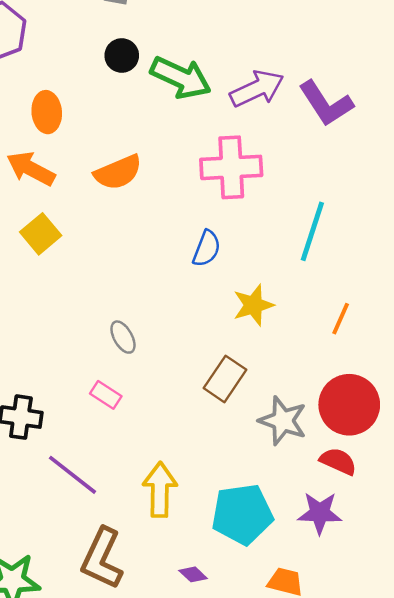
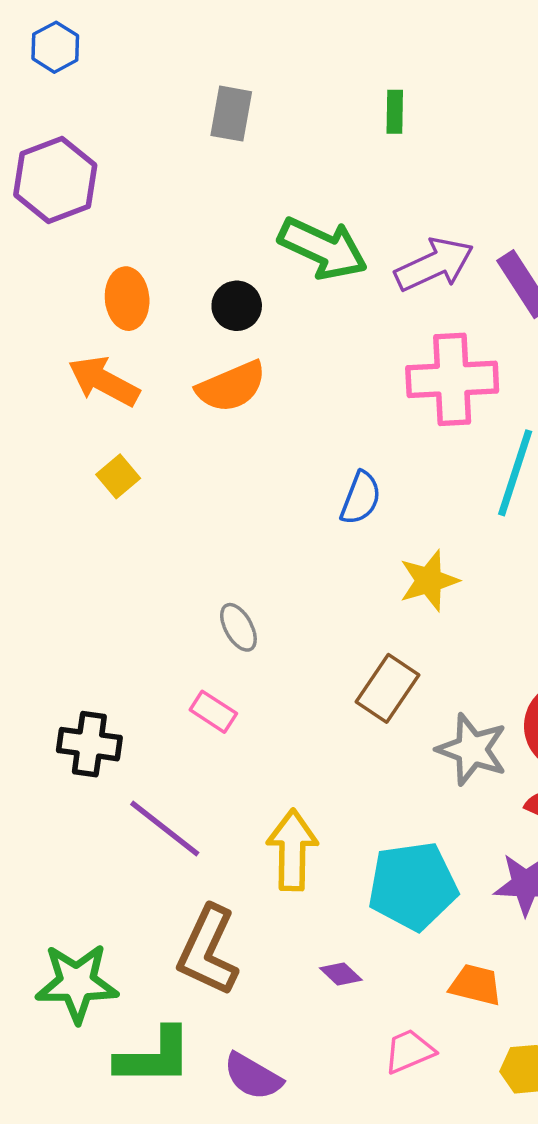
black circle: (122, 55) -> (237, 306), moved
pink cross: (231, 167) -> (452, 379), moved
yellow square: (41, 234) -> (118, 476), size x0.7

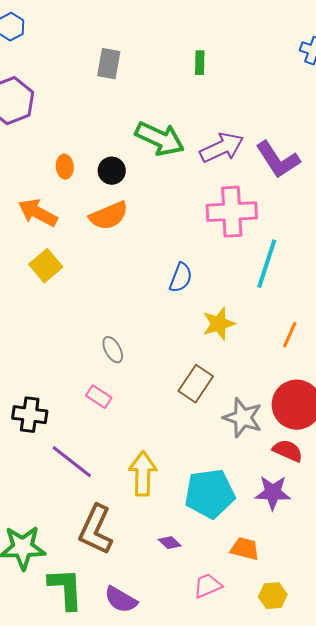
orange ellipse: (127, 299) -> (65, 167), moved, size x0.7
yellow square: (118, 476) -> (46, 266), size x1.4
green L-shape: (154, 1057) -> (66, 589), turned -93

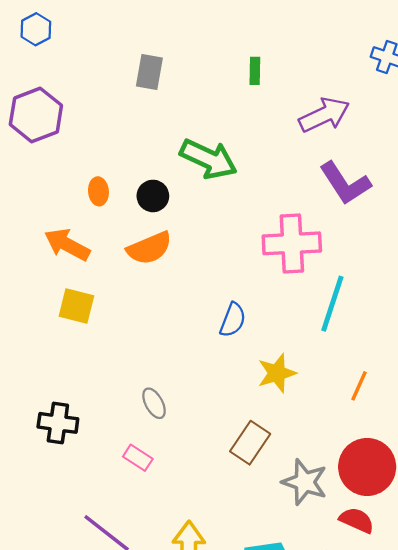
purple arrow: (222, 148) -> (324, 115), moved
yellow square: (46, 266) -> (76, 306), turned -36
black cross: (30, 415) -> (58, 423), moved

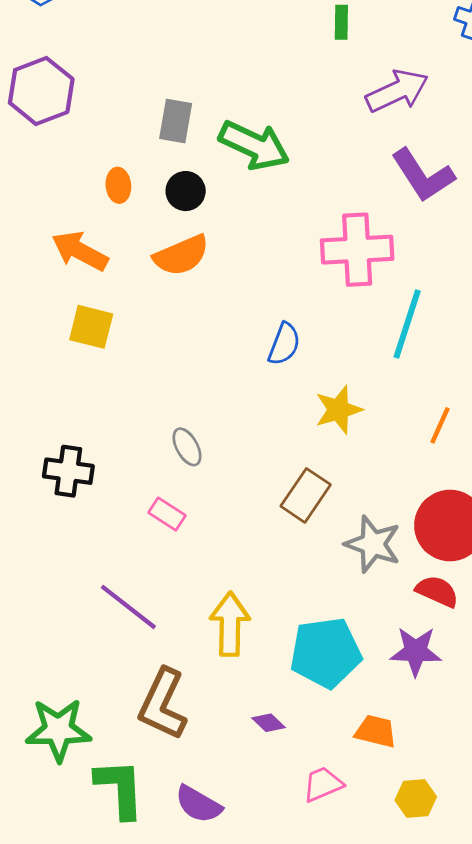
green rectangle: (255, 71) -> (341, 22), moved
gray rectangle: (149, 72) -> (176, 121), moved

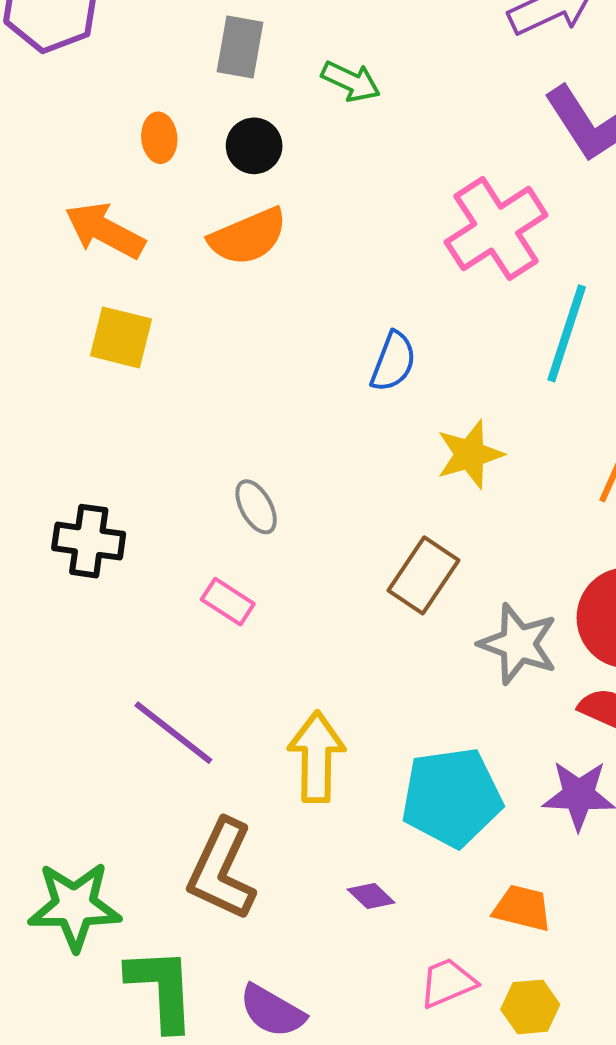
green arrow: (254, 145) -> (351, 81), size x0.6
pink cross: (357, 250) -> (496, 229), turned -30
yellow hexagon: (416, 799) -> (530, 1007), moved

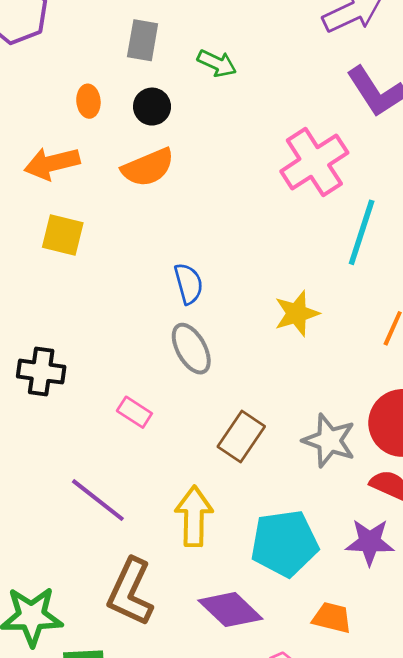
orange arrow: (105, 231) -> (52, 163), turned -42
blue semicircle: (393, 362) -> (189, 284), moved, turned -36
gray ellipse: (256, 507) -> (191, 349), moved, size x1.4
brown rectangle: (423, 575) -> (241, 437), moved
purple diamond: (371, 896) -> (230, 610), size x2.0

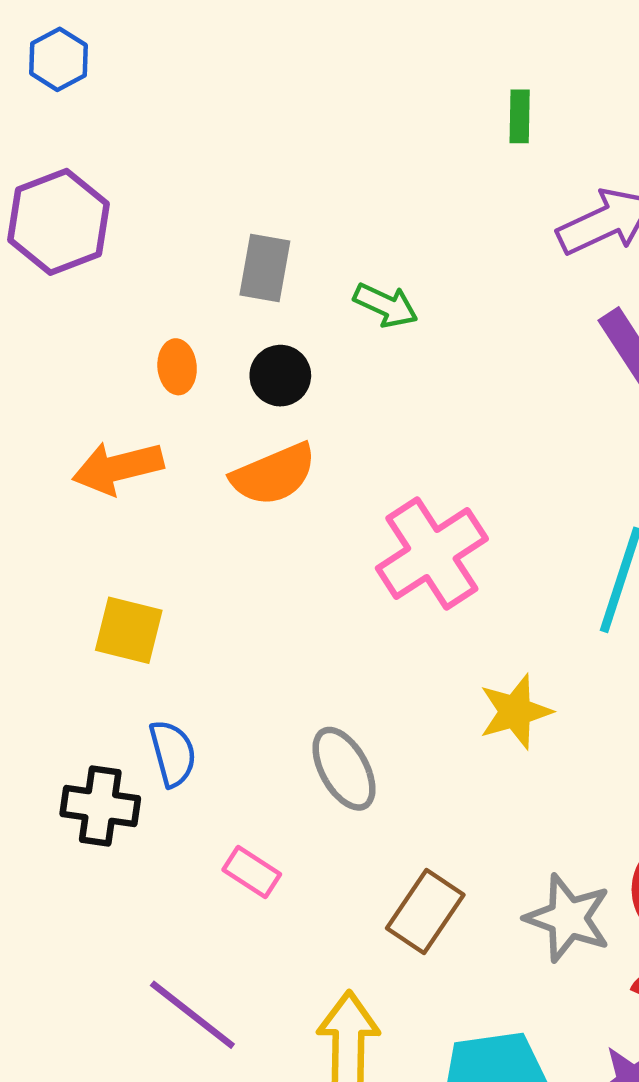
pink cross: (314, 162) -> (432, 553), moved
yellow square: (63, 235) -> (129, 630), moved
blue semicircle: (189, 284) -> (173, 753), moved

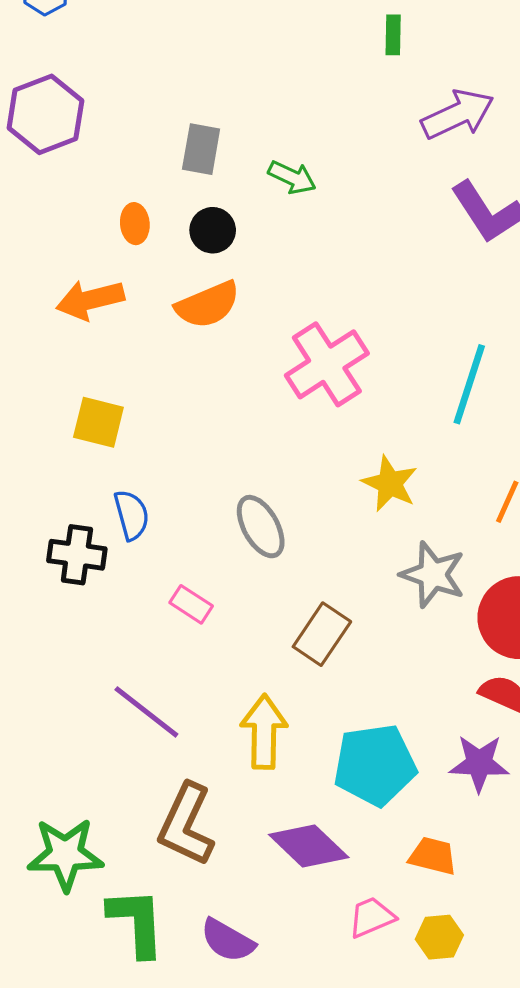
yellow star: (515, 712) -> (390, 484), turned -30
gray star: (568, 918) -> (433, 575), moved

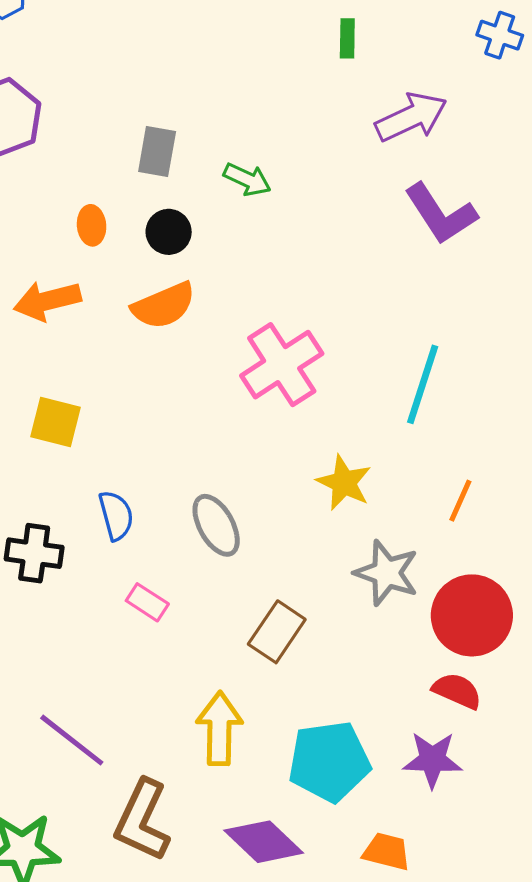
blue semicircle: (132, 515) -> (116, 515), moved
purple line: (146, 712) -> (72, 740), moved

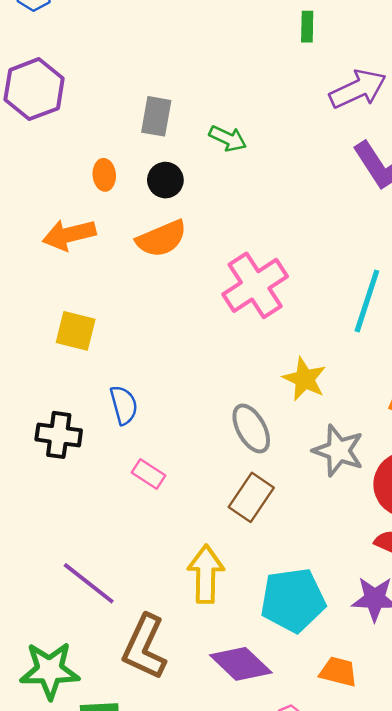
gray ellipse: (216, 525) -> (251, 428), moved

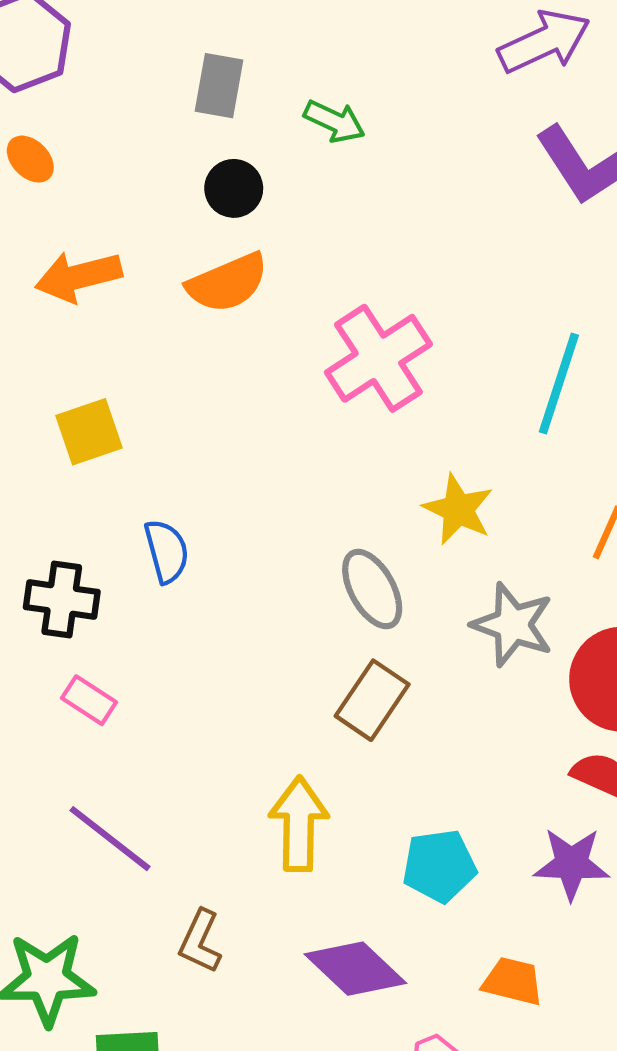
orange ellipse: (104, 175) -> (30, 159), moved, turned -40
yellow square: (76, 331) -> (89, 432), turned -33
pink rectangle: (148, 474) -> (89, 700), moved
cyan pentagon: (293, 600) -> (439, 866), size x0.7
brown L-shape: (145, 647) -> (200, 941), size x0.6

